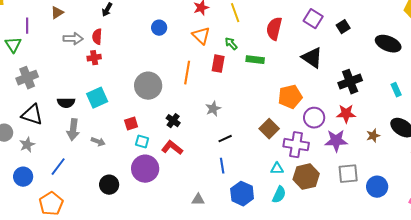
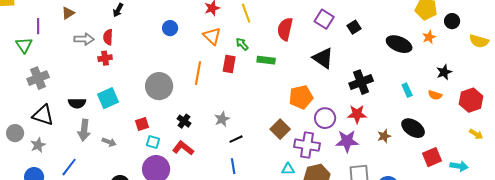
gray star: (213, 109) -> (222, 119), moved

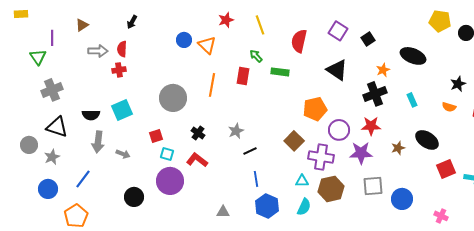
orange triangle: (212, 36) -> (207, 45), moved
orange star: (429, 37) -> (383, 70), moved
cyan rectangle: (407, 90) -> (412, 100), moved
blue line: (233, 166) -> (256, 179), moved

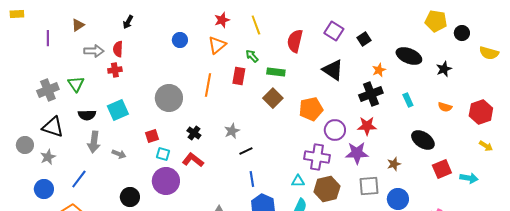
orange triangle: (207, 45) -> (217, 45), moved, turned 36
green triangle: (38, 57) -> (76, 84), moved
black star: (458, 84) -> (444, 69), moved
brown square: (294, 141) -> (273, 98), moved
brown star: (398, 148) -> (394, 164), moved

